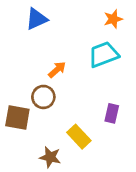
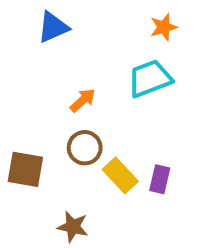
brown circle: (43, 97) -> (85, 148), moved
purple rectangle: (112, 113) -> (160, 179), moved
yellow rectangle: (79, 137) -> (120, 175), moved

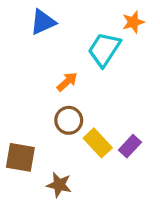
cyan trapezoid: (150, 79) -> (104, 49), moved, turned -36
brown square: (25, 169) -> (20, 157), moved
purple rectangle: (160, 179) -> (130, 146), turned 30

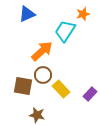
orange arrow: (67, 82) -> (42, 51), size x1.6
purple rectangle: (130, 146) -> (90, 94), moved
brown square: (20, 157) -> (23, 86), moved

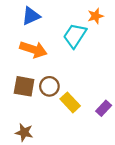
orange arrow: (42, 51) -> (33, 49), moved, turned 60
brown square: (23, 86) -> (24, 86), moved
brown star: (37, 115) -> (24, 132), moved

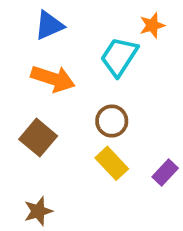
brown square: (24, 86) -> (38, 138), turned 30
brown circle: (49, 86) -> (112, 121), moved
brown star: (24, 132) -> (38, 211), turned -30

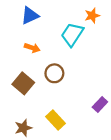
orange arrow: (53, 79) -> (32, 48), size x0.6
brown circle: (112, 121) -> (54, 73), moved
yellow rectangle: (112, 163) -> (56, 120), moved

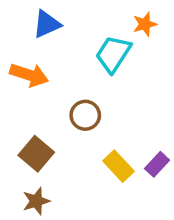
orange arrow: (32, 48) -> (29, 75), moved, size x1.5
brown square: (23, 83) -> (36, 154), moved
yellow rectangle: (56, 120) -> (119, 166), moved

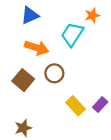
orange arrow: (29, 75) -> (37, 48), moved
brown square: (36, 154) -> (23, 80), moved

